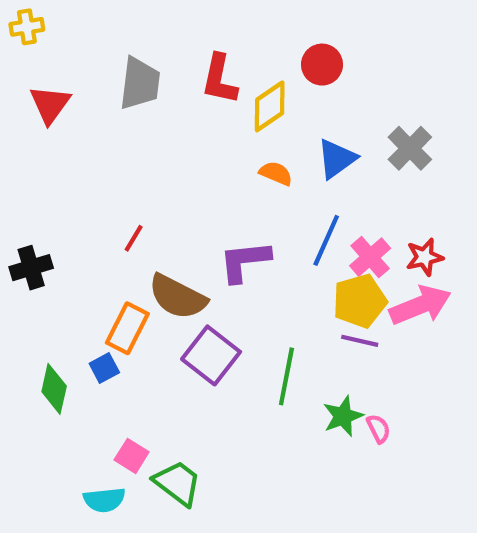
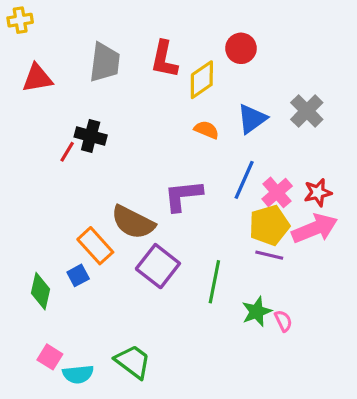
red triangle: (50, 104) -> (37, 78), turned 44
red line: (134, 238) -> (67, 152), moved
black cross: (31, 268) -> (91, 136), moved, turned 32
orange rectangle: (127, 328) -> (95, 246), turned -69
pink square: (132, 456) -> (50, 357), moved

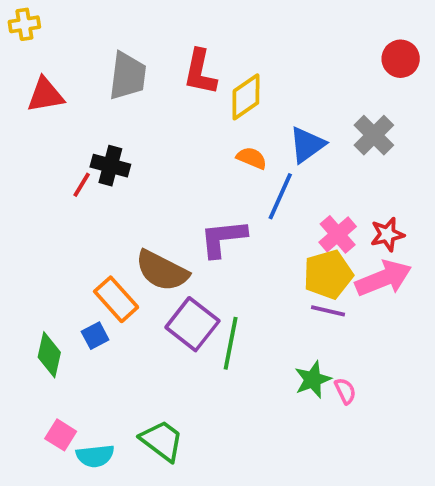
red circle: (241, 48) -> (401, 59), moved
blue line: (244, 180) -> (280, 196), moved
green line: (214, 282) -> (231, 343), moved

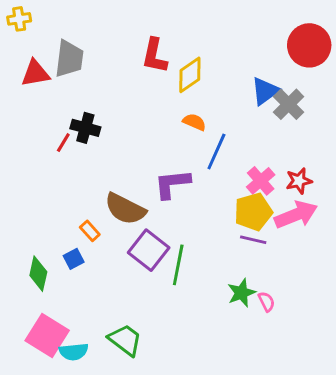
red circle: (401, 59) -> (309, 45), size x1.5
gray trapezoid: (128, 76) -> (69, 59), moved
blue triangle: (307, 145) -> (265, 91), moved
orange rectangle: (116, 299) -> (90, 231), size x0.6
pink square: (61, 435) -> (47, 335), size x1.8

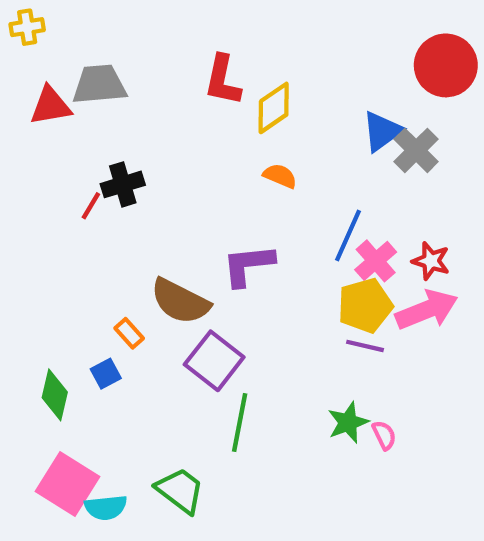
gray trapezoid: (69, 59) -> (99, 85), turned -102
black cross: (85, 128) -> (123, 184), turned -32
blue line: (216, 151) -> (348, 235), moved
red star: (299, 181) -> (431, 261), turned 30
green line: (178, 265) -> (240, 422), moved

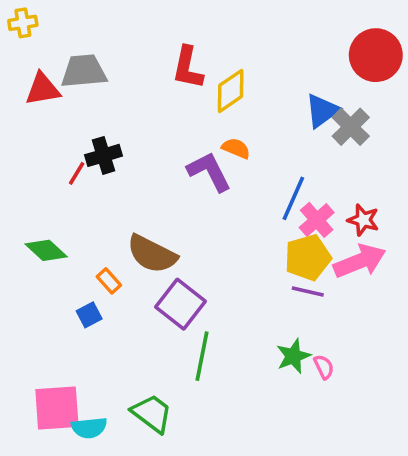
purple L-shape: (248, 265) -> (209, 172), moved, turned 69
green diamond: (55, 395) -> (46, 250), moved, turned -60
pink square: (67, 484) -> (57, 408), turned -36

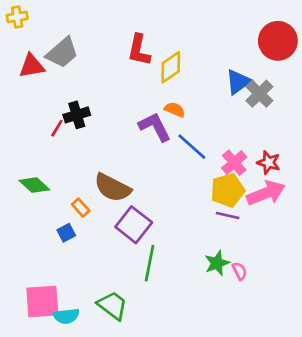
gray trapezoid: (84, 71) -> (62, 53), turned 144
blue line: (293, 198) -> (192, 147), moved, turned -72

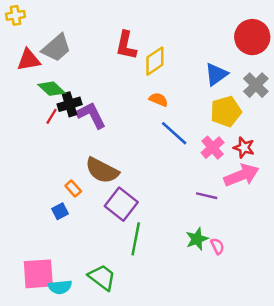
gray cross: (259, 94) -> (256, 85), moved
purple L-shape: (155, 127) -> (91, 115), moved
green diamond: (34, 185) -> (52, 89), moved
yellow pentagon: (228, 190) -> (226, 112), moved

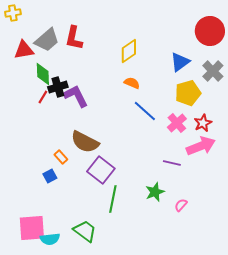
red L-shape: (126, 45) -> (74, 38), moved
green diamond: (52, 89) -> (43, 74), turned 45
red star: (244, 148) -> (203, 123), turned 30
green star: (197, 239) -> (155, 192), moved
pink semicircle: (217, 246) -> (181, 205), turned -112

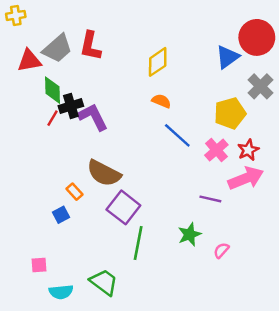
blue triangle: (180, 62) -> (227, 57), moved
pink square: (32, 228) -> (39, 265), moved, size x0.5

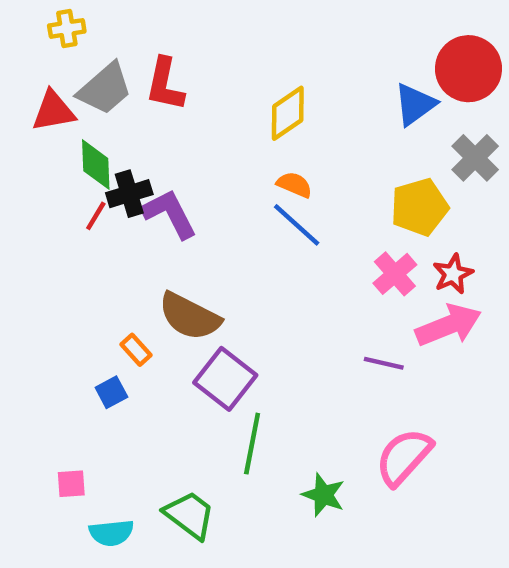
yellow cross: (16, 15) -> (67, 28), moved
blue line: (177, 135) -> (297, 225), moved
green star: (190, 234) -> (323, 495), moved, turned -30
pink semicircle: (221, 250) -> (404, 457), size x2.0

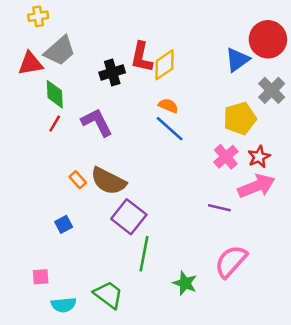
red L-shape: (165, 84) -> (142, 57), moved
black cross: (129, 194) -> (112, 72), moved
orange rectangle: (136, 350) -> (78, 180), moved

